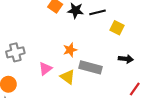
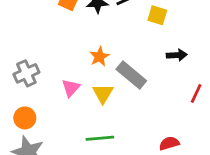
gray rectangle: (91, 67) -> (131, 75), turned 35
yellow triangle: (68, 77) -> (103, 93), turned 35

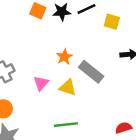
yellow triangle: (103, 93) -> (68, 87), turned -42

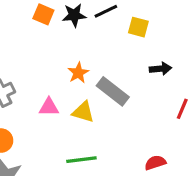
pink triangle: (41, 83) -> (49, 107), turned 49

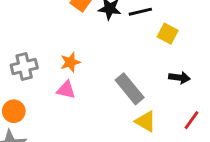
orange star: (78, 73) -> (70, 62), moved
yellow triangle: (83, 112) -> (146, 121), moved

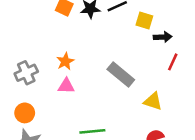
black arrow: (179, 78) -> (163, 37), moved
red line: (191, 120) -> (173, 62), moved
yellow triangle: (146, 121) -> (153, 101), moved

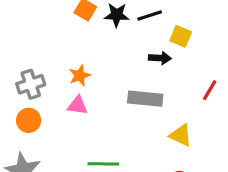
black arrow: (163, 37) -> (160, 58), moved
gray rectangle: (121, 74) -> (145, 99), turned -40
orange circle: (25, 113) -> (29, 120), moved

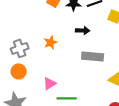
black arrow: (160, 58) -> (83, 30), moved
pink triangle: (78, 105) -> (50, 83), moved, turned -40

